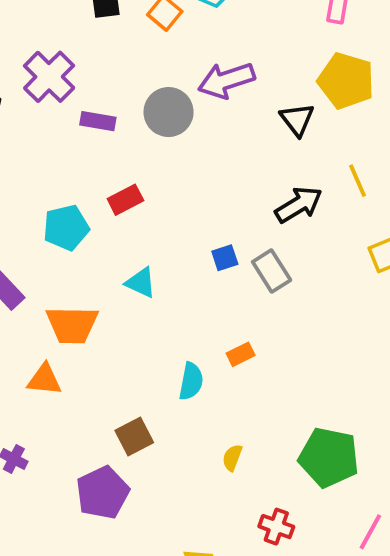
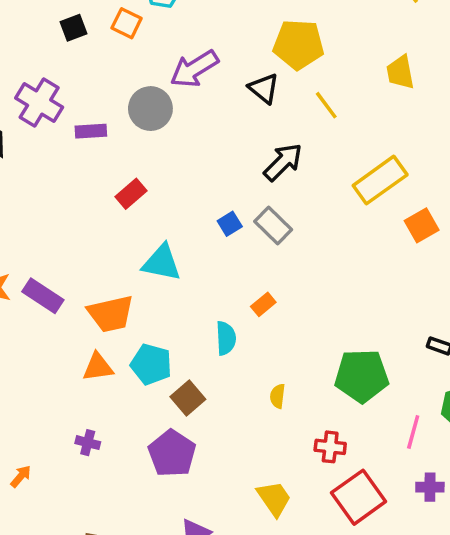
yellow line: (358, 181) -> (326, 105), moved
cyan pentagon: (66, 228) -> (151, 364), moved, turned -30
cyan triangle: (141, 283) -> (162, 263), size x1.4

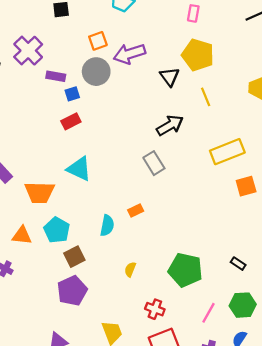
orange square: (127, 23) -> (98, 41), moved, turned 30
blue square: (230, 224) -> (72, 94), moved
orange triangle: (98, 367) -> (22, 235), moved
purple pentagon: (172, 453) -> (72, 291), moved

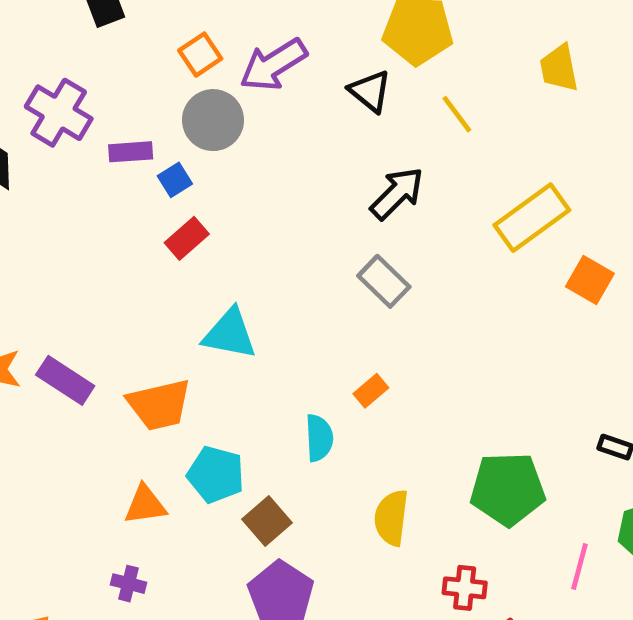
orange square: (246, 186) -> (590, 280), turned -30
yellow semicircle: (130, 269) -> (391, 518), size x1.6

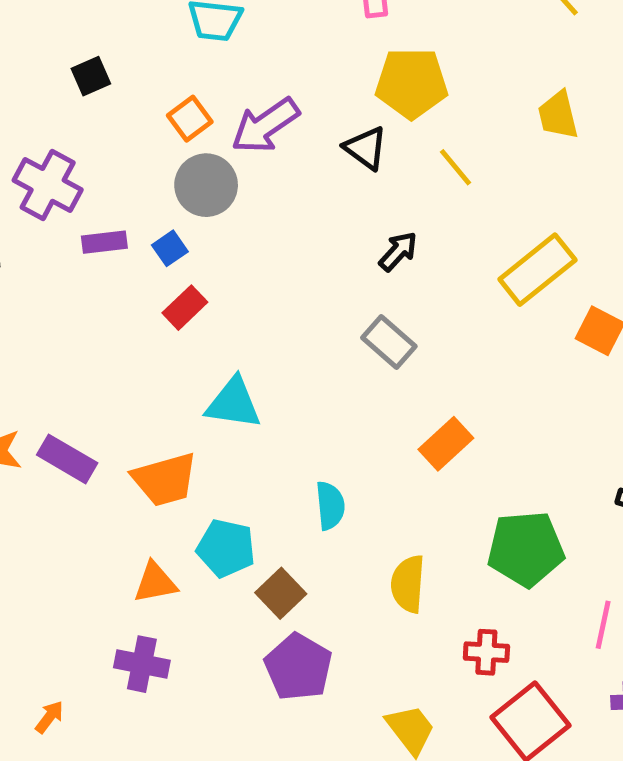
purple rectangle: (131, 152) -> (104, 242), moved
black arrow: (397, 193) -> (398, 251), size x0.7
orange rectangle: (371, 391) -> (446, 444), moved, size x1.5
purple cross: (128, 584) -> (142, 664), size x1.5

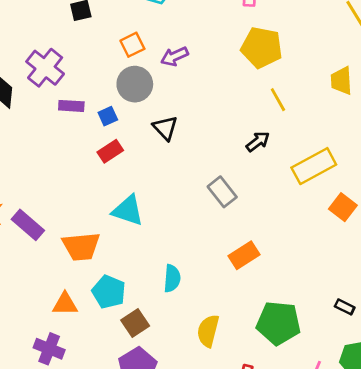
purple arrow: (265, 126) -> (174, 56), size x0.7
black triangle: (366, 148) -> (165, 128), moved
black arrow: (398, 251) -> (258, 142), moved

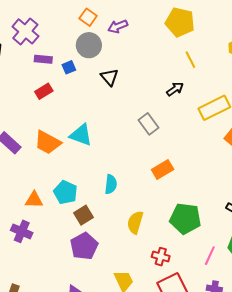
orange square: (132, 45) -> (88, 17), turned -30
red rectangle: (110, 151) -> (44, 91), moved
orange trapezoid: (81, 247) -> (48, 142), moved, turned 32

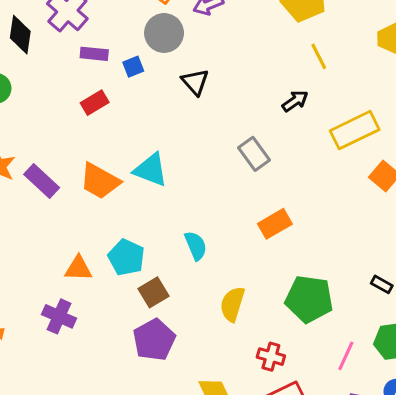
cyan semicircle: (111, 184) -> (196, 246), turned -30

